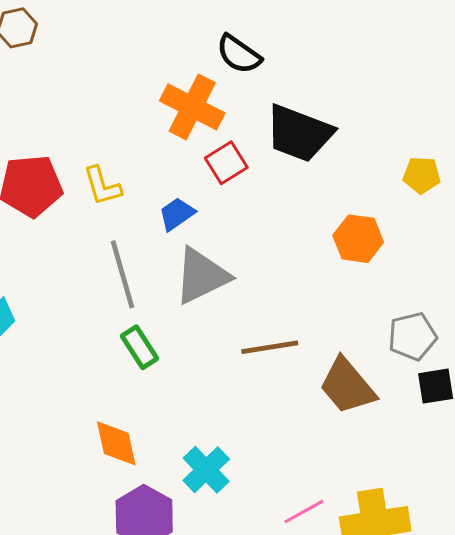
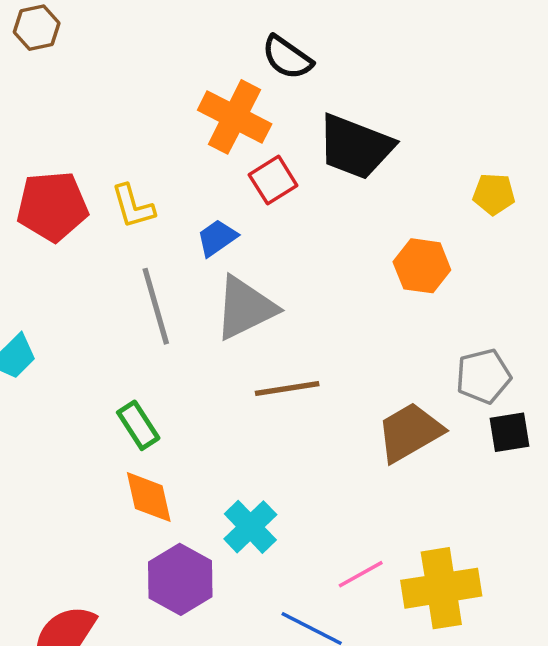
green rectangle: (140, 347) -> (138, 425), moved
brown line: (270, 347) -> (287, 388), moved
brown trapezoid: (347, 386) -> (410, 432), turned 100

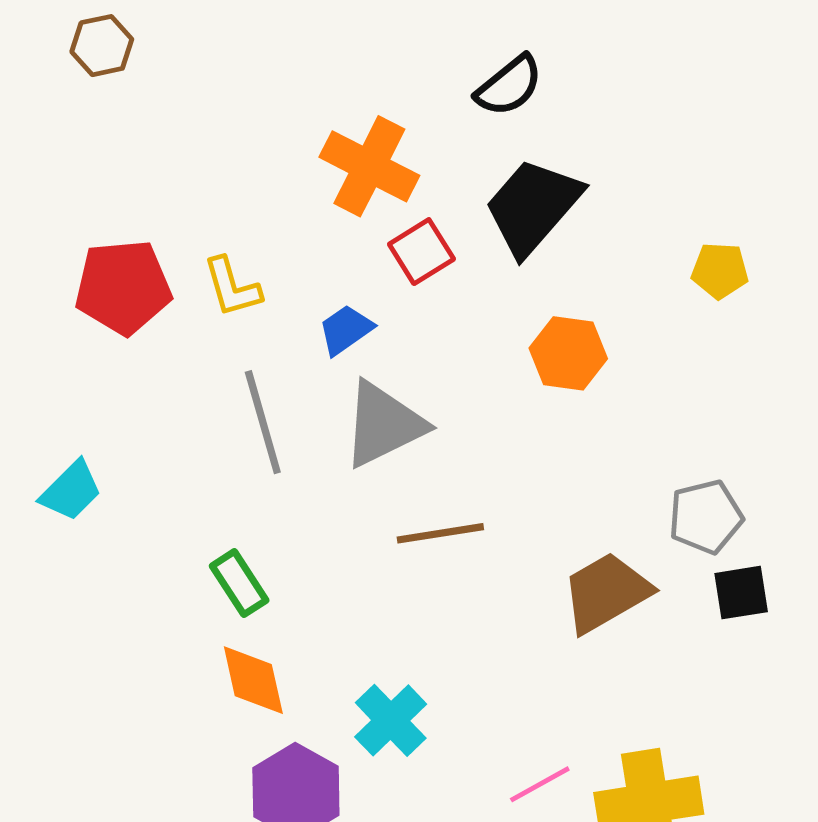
black semicircle: (287, 57) -> (509, 86), moved, turned -74
black trapezoid: (355, 147) -> (533, 207), turned 110
orange hexagon: (422, 266) -> (568, 353), moved

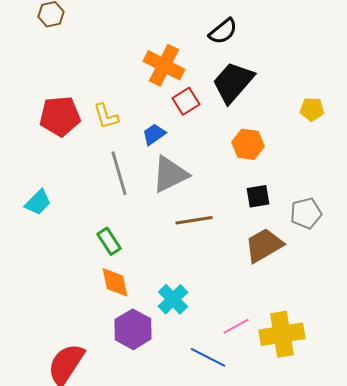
black square: (741, 593) -> (258, 196), moved

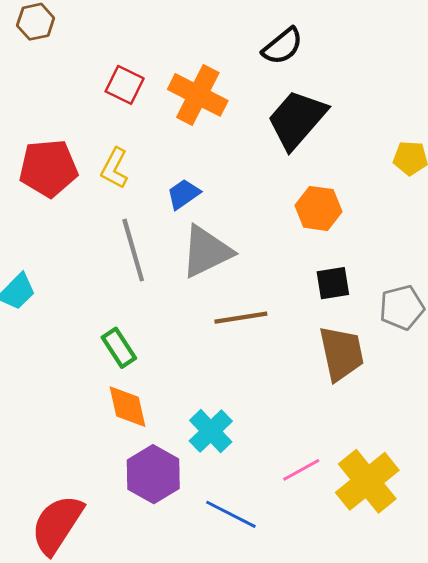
red square: (186, 101) -> (125, 85), moved, turned -32
yellow L-shape: (106, 116) -> (115, 168), turned 44
brown trapezoid: (264, 245) -> (341, 353), turned 108
yellow cross: (282, 334) -> (367, 481), turned -30
blue line: (208, 357) -> (231, 514), moved

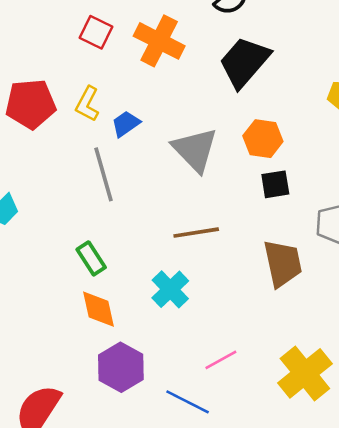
blue trapezoid: (183, 194) -> (126, 124), moved
gray triangle: (206, 252) -> (195, 150), moved, turned -48
black square: (333, 283) -> (275, 184), moved
cyan cross: (211, 431) -> (170, 289), moved
pink line: (301, 470) -> (221, 360), moved

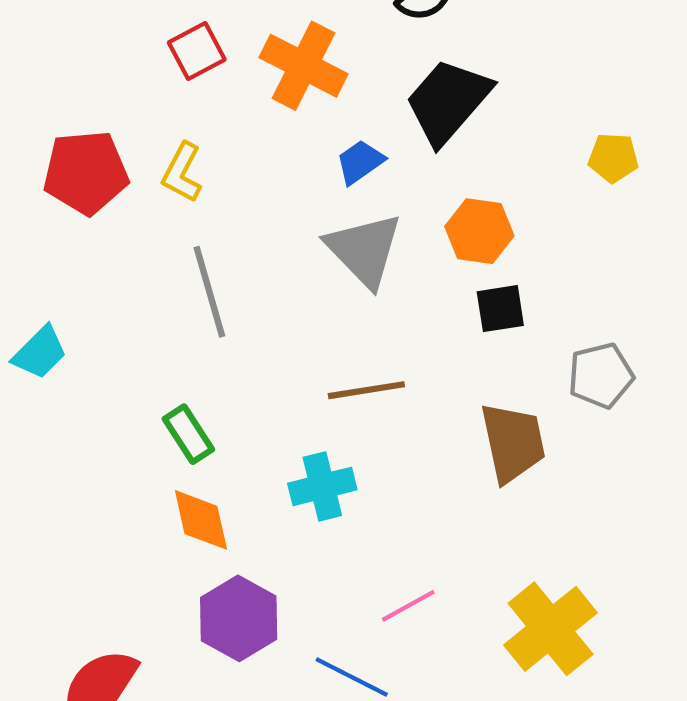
red square: (96, 32) -> (197, 51), turned 36
blue trapezoid: (126, 124) -> (360, 162), moved
cyan cross: (170, 289) -> (322, 486), turned 30

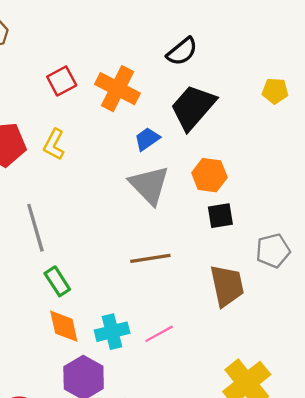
yellow pentagon: (613, 158) -> (275, 91), moved
gray line: (209, 292) -> (35, 228), moved
cyan cross: (322, 486) -> (112, 332), moved
pink line: (408, 606) -> (159, 334), moved

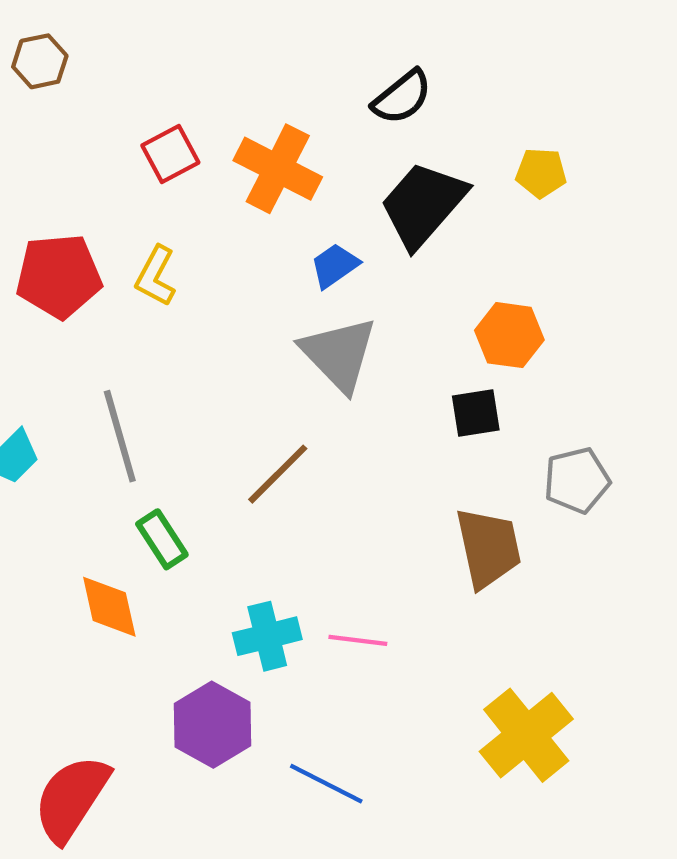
yellow pentagon: (275, 91) -> (541, 173), moved
orange hexagon: (209, 175) -> (509, 335), moved
brown line: (150, 258) -> (278, 474), moved, turned -36
orange diamond: (64, 326) -> (109, 607), moved
pink line: (159, 334) -> (358, 640), turned 36

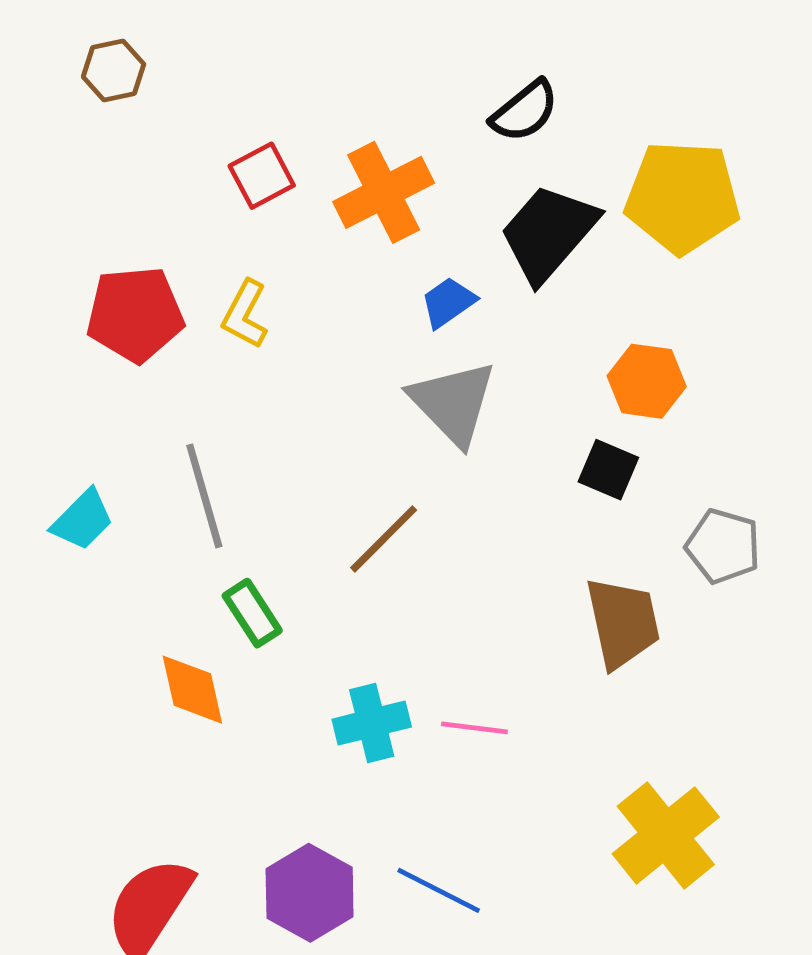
orange cross: (278, 169) -> (384, 192), turned 36
yellow pentagon: (541, 173) -> (682, 197), size x2.0
black square: (476, 413) -> (608, 470), turned 32
gray pentagon: (577, 480) -> (723, 546), turned 30
purple hexagon: (212, 725) -> (310, 893), moved

